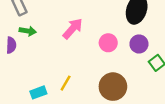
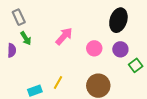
green arrow: (28, 31) -> (26, 38), turned 48

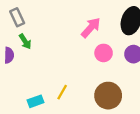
pink arrow: (64, 36) -> (91, 28), moved

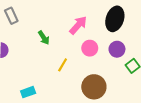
green arrow: (25, 41) -> (44, 38), moved
yellow line: (62, 92) -> (63, 65), moved

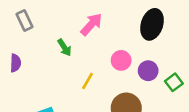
pink arrow: (78, 25) -> (91, 24), moved
purple circle: (117, 49) -> (148, 71), moved

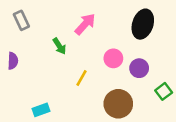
green square: (174, 82) -> (164, 91), moved

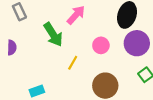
green arrow: (59, 46) -> (53, 35), size x1.6
purple circle: (139, 68) -> (137, 43), moved, size x1.5

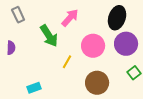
pink circle: (101, 45) -> (93, 46), size x1.5

